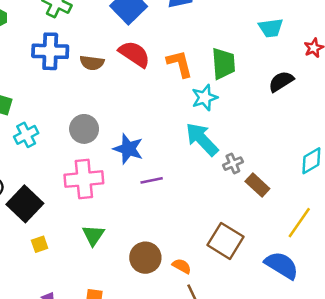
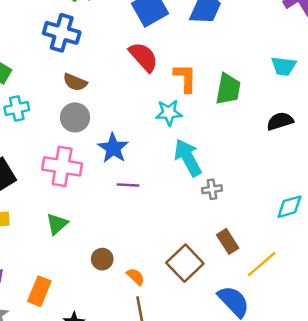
brown semicircle: (92, 63) -> (75, 82), moved
cyan star: (205, 98) -> (169, 113), moved
brown rectangle: (257, 185) -> (228, 241), moved
brown circle: (145, 258) -> (102, 259), size x0.7

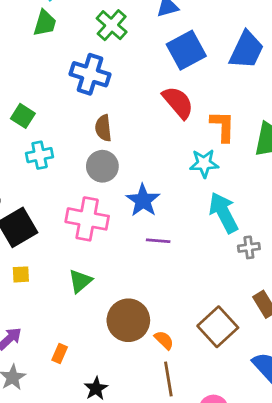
brown semicircle: (75, 82) -> (103, 128), turned 60
brown circle: (102, 259) -> (128, 320), size x1.8
orange rectangle: (39, 291) -> (60, 354), size x0.6

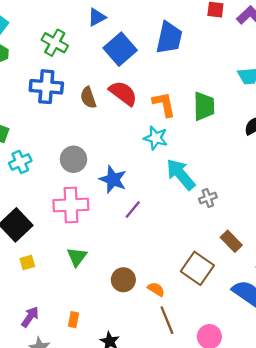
brown semicircle: (103, 128) -> (88, 98), moved
cyan star: (204, 163) -> (156, 138), turned 30
purple line: (158, 241) -> (133, 209), turned -42
brown circle: (128, 320) -> (123, 280), size x0.7

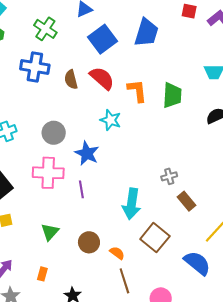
cyan star: (156, 138) -> (111, 120), moved
cyan arrow: (181, 174) -> (132, 204), moved, turned -136
purple line: (133, 209) -> (81, 189), moved, turned -54
brown rectangle: (231, 241) -> (186, 201), moved
green triangle: (77, 257) -> (50, 232), moved

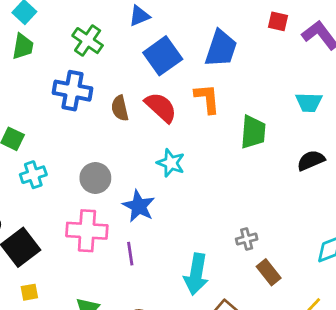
orange L-shape: (137, 91) -> (207, 99), moved

